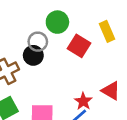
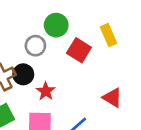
black circle: (33, 55) -> (23, 74), moved
red star: (83, 101) -> (46, 91), moved

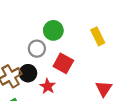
red square: (79, 50) -> (63, 63), moved
red triangle: (112, 98) -> (104, 89), turned 36

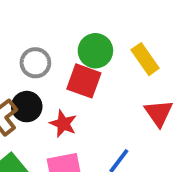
green circle: (53, 30) -> (95, 51), moved
yellow rectangle: (98, 36) -> (145, 59), moved

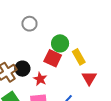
yellow rectangle: (145, 59) -> (79, 57), moved
gray circle: (35, 63) -> (29, 24), moved

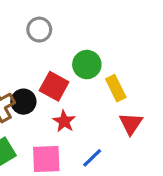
red square: (53, 58) -> (54, 86), moved
red star: (40, 79) -> (64, 121), moved

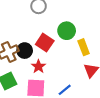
red star: (64, 121) -> (39, 66), moved

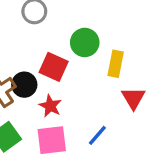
yellow rectangle: (84, 47) -> (116, 64), turned 42

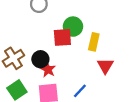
red square: (54, 67) -> (62, 37), moved, turned -30
black circle: (24, 85) -> (40, 59), moved

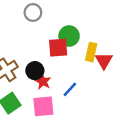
red triangle: (105, 66) -> (104, 61), moved
blue line: (80, 91) -> (70, 89), moved

